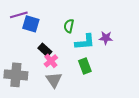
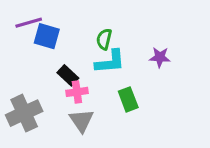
cyan L-shape: (85, 42) -> (110, 62), moved
pink cross: (51, 61) -> (77, 92), turned 32
gray cross: (16, 75) -> (24, 113), turned -30

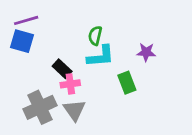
blue square: (47, 36) -> (22, 41), moved
green rectangle: (128, 99) -> (127, 83), moved
gray cross: (24, 113) -> (40, 107), moved

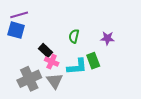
green semicircle: (95, 36) -> (74, 36), moved
cyan L-shape: (101, 56) -> (77, 67), moved
pink cross: (70, 84) -> (52, 62), turned 32

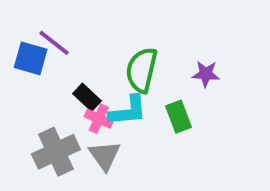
purple line: (19, 15) -> (54, 43), moved, turned 54
green semicircle: (74, 36) -> (142, 70), size x1.6
cyan L-shape: (77, 67) -> (128, 111), moved

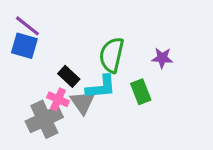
purple line: (54, 43) -> (27, 26), moved
pink cross: (99, 119) -> (58, 99), moved
gray triangle: (105, 156) -> (83, 102), moved

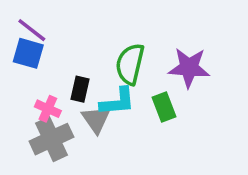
purple star: (162, 58) -> (189, 68), size x1.6
black rectangle: (69, 76) -> (80, 89), turned 60
pink cross: (58, 99) -> (48, 109), moved

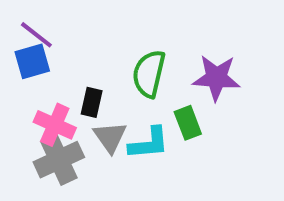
blue square: (28, 53) -> (32, 61), turned -32
cyan L-shape: (118, 102) -> (149, 143), moved
pink cross: (48, 109) -> (55, 125), size x1.4

